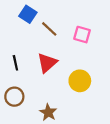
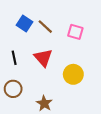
blue square: (28, 14) -> (25, 23), moved
red triangle: (47, 63) -> (43, 58), turned -30

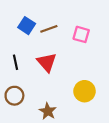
brown line: (45, 27) -> (49, 29), turned -63
yellow circle: (73, 74) -> (85, 91), moved

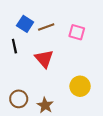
black line: (16, 62) -> (14, 46), moved
brown circle: (14, 96) -> (19, 99), moved

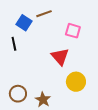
brown line: (46, 27) -> (44, 14), moved
red triangle: (44, 59) -> (60, 57), moved

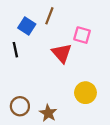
brown line: (44, 14) -> (49, 16), turned -49
red triangle: (60, 57) -> (62, 53), moved

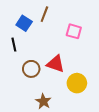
red triangle: (62, 53) -> (56, 64), moved, turned -30
brown circle: (20, 106) -> (31, 69), moved

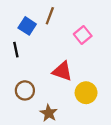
pink square: (74, 31) -> (83, 35), turned 35
brown circle: (31, 69) -> (25, 90), moved

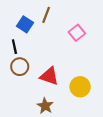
red triangle: (62, 71) -> (49, 76), moved
brown circle: (25, 90) -> (20, 67), moved

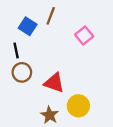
yellow circle: (80, 87) -> (78, 106), moved

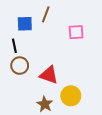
blue square: (28, 26) -> (25, 24), turned -35
pink square: (84, 35) -> (76, 32), turned 35

